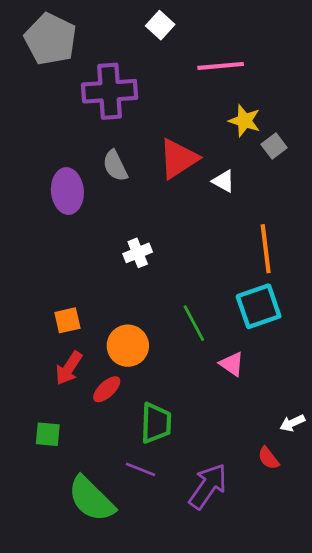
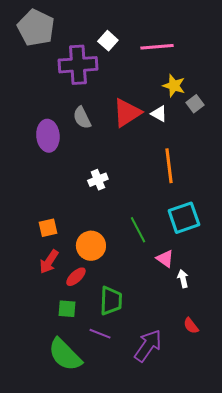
white square: (160, 25) -> (108, 41), moved
white triangle: (223, 181) -> (159, 114), moved
orange line: (266, 249) -> (169, 166), moved
white arrow: (292, 423) -> (183, 279), moved, turned 102
green square: (48, 434) -> (67, 309), moved

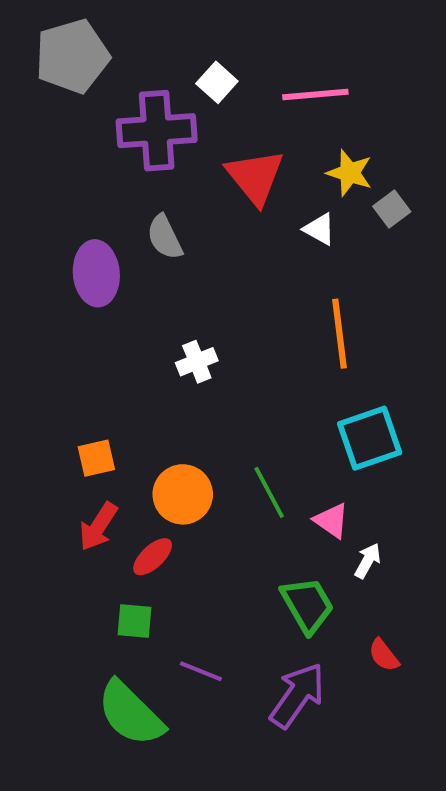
gray pentagon: (36, 28) -> (72, 56), turned 30
red triangle: (127, 113) -> (255, 177), moved, turned -36
green line: (138, 230) -> (269, 492), moved
white arrow: (183, 279) -> (368, 561), turned 42
green trapezoid: (111, 301) -> (307, 605), moved, turned -32

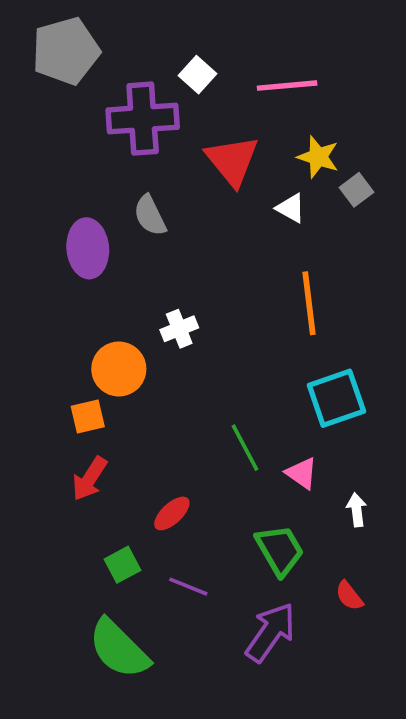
orange circle: (183, 494) -> (119, 369), moved
red ellipse: (153, 557) -> (172, 513), moved
white arrow: (368, 561) -> (357, 510), moved, turned -36
green square: (135, 621) -> (122, 565), turned -33
purple line: (201, 671) -> (188, 587), moved

